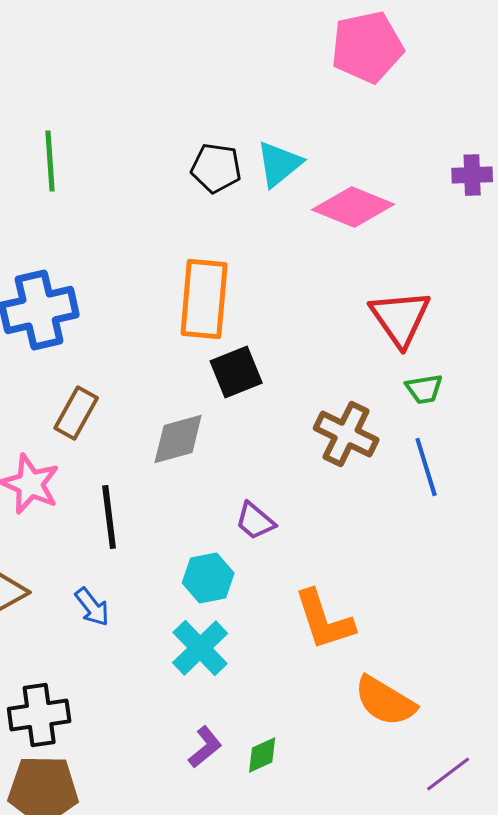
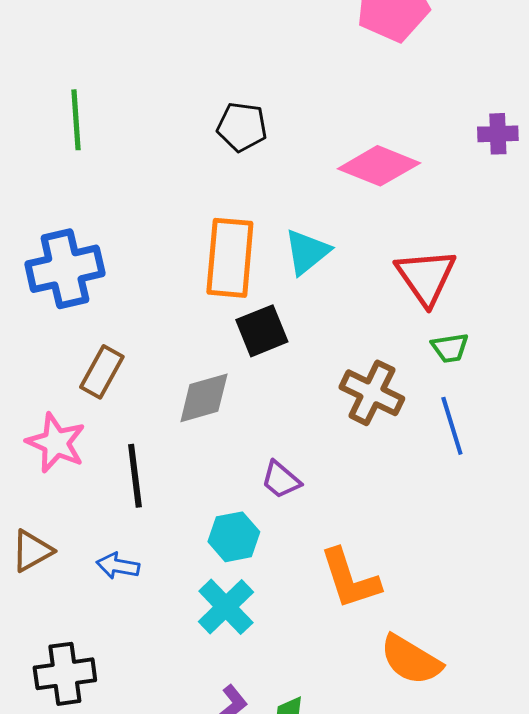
cyan triangle: (279, 164) -> (307, 252), moved
blue arrow: (92, 607) -> (118, 566), turned 138

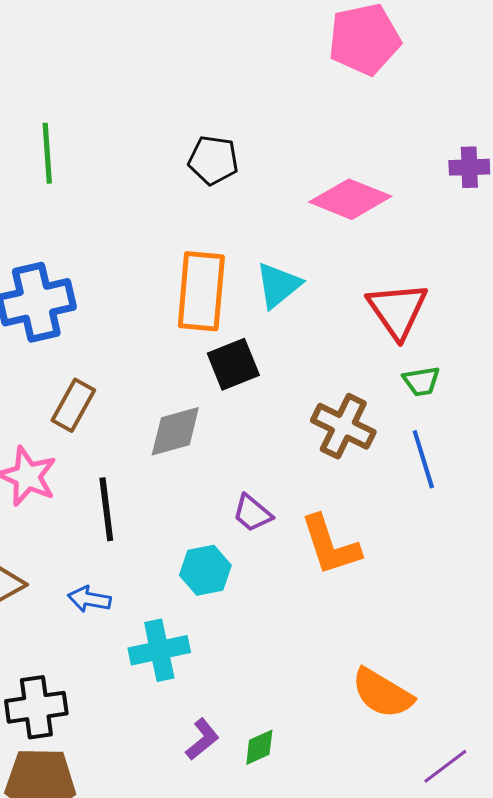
orange L-shape: (350, 579) -> (330, 545), moved
cyan cross: (226, 607) -> (159, 650), moved, turned 32

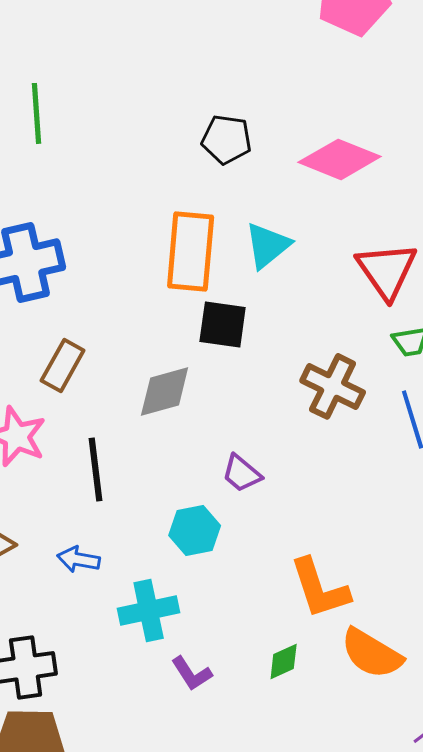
black pentagon: (213, 160) -> (227, 139), moved
black square: (233, 364) -> (223, 324), turned 30
orange L-shape: (330, 545) -> (320, 588), moved
purple L-shape: (202, 739) -> (192, 673), moved, turned 96
green diamond: (259, 747) -> (284, 661), moved

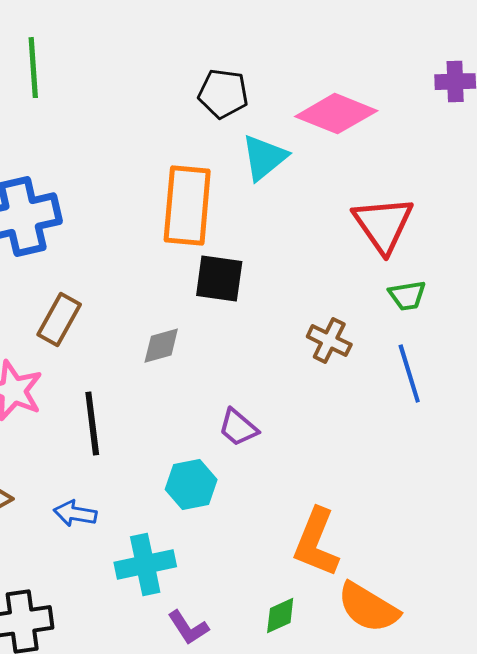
cyan triangle: (268, 245) -> (264, 158), moved
brown cross: (333, 386) -> (329, 341), size x0.7
gray diamond: (165, 391) -> (161, 346), size x0.7
orange L-shape: (320, 588) -> (316, 543), turned 40

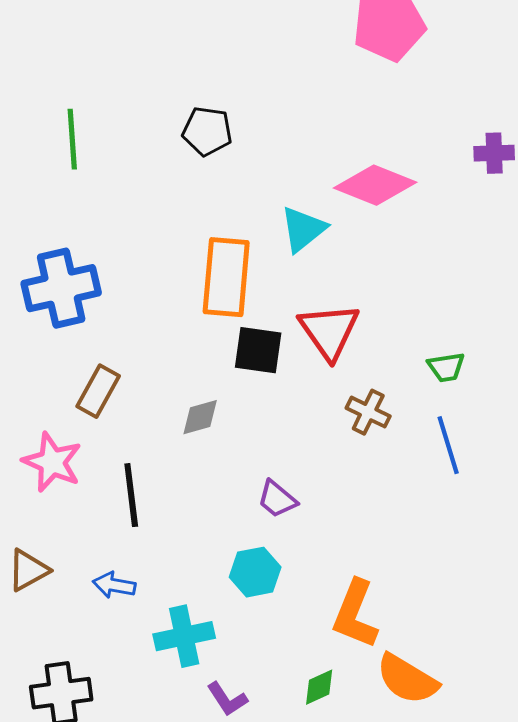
black pentagon: (223, 94) -> (207, 131), moved
red triangle: (383, 225) -> (329, 331), moved
cyan hexagon: (191, 485) -> (255, 572), moved

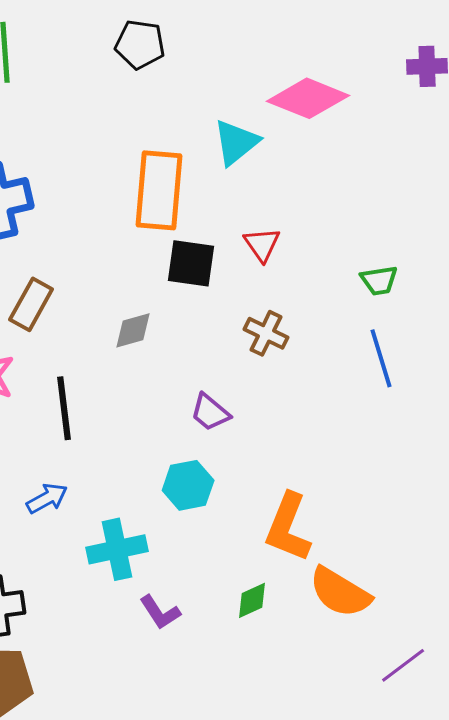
red triangle: (329, 331) -> (262, 244), size x0.6
brown cross: (368, 412) -> (266, 333), moved
blue arrow: (114, 585) -> (47, 498), turned 141

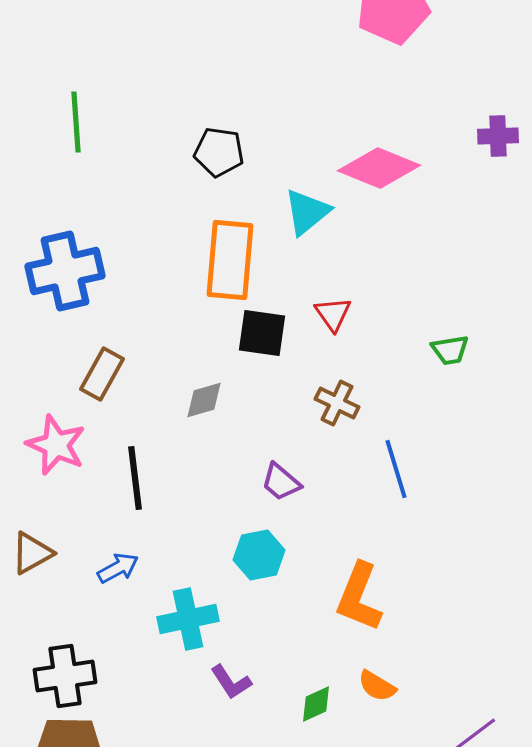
black pentagon: (140, 44) -> (219, 152), moved
blue line: (381, 358) -> (396, 469), moved
orange semicircle: (340, 592) -> (377, 686), moved, size x0.6
green diamond: (252, 600) -> (316, 704), moved

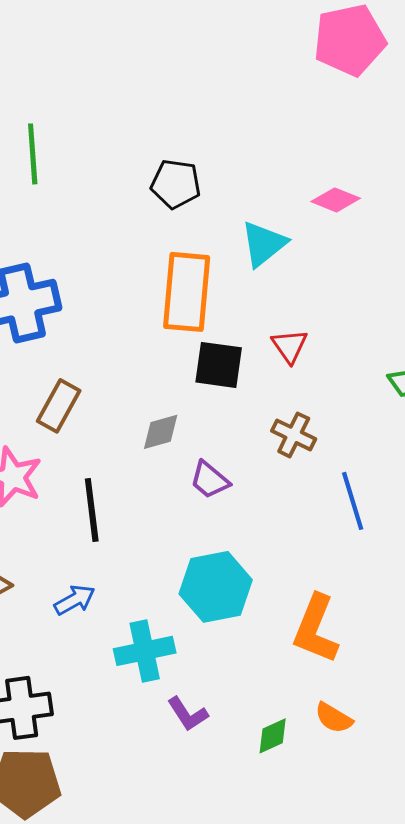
pink diamond: (379, 168) -> (336, 200), size x0.6
purple trapezoid: (281, 482) -> (210, 480), moved
cyan hexagon: (259, 555) -> (216, 587), size x1.4

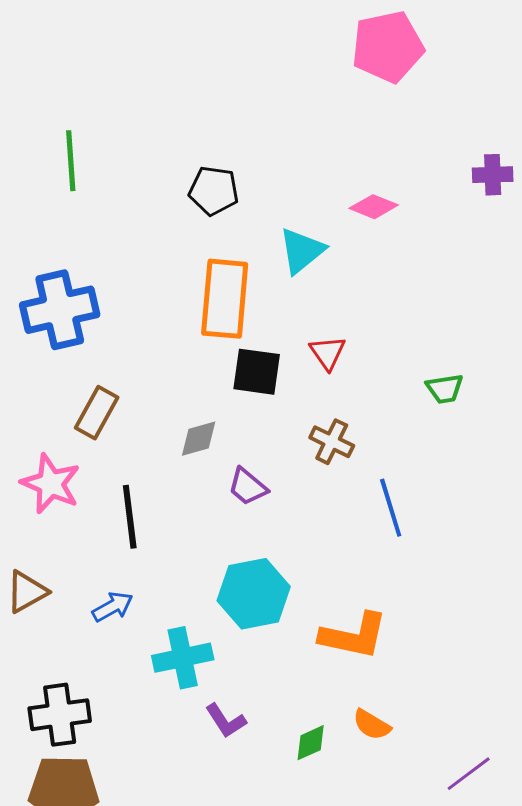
orange L-shape: (316, 629) -> (354, 636), turned -100

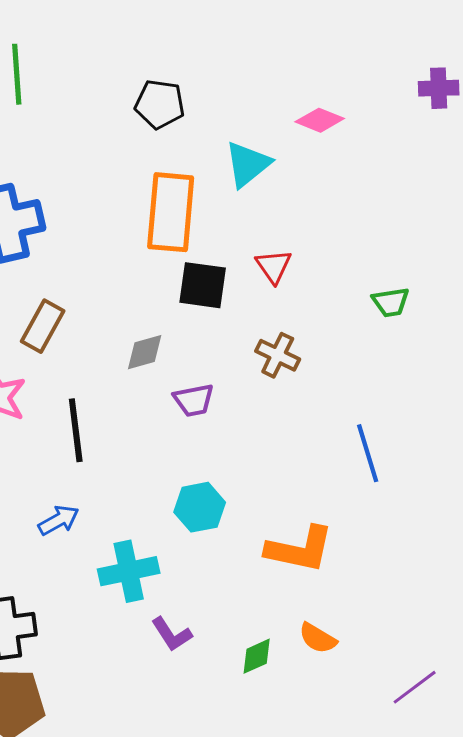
purple trapezoid: (248, 487) -> (194, 400), turned -51
blue line: (391, 508) -> (368, 453), moved
cyan hexagon: (254, 594) -> (200, 507), size x0.7

